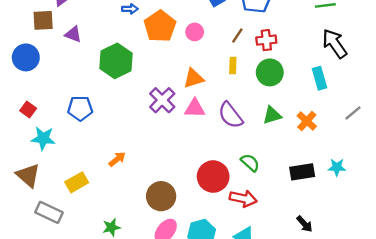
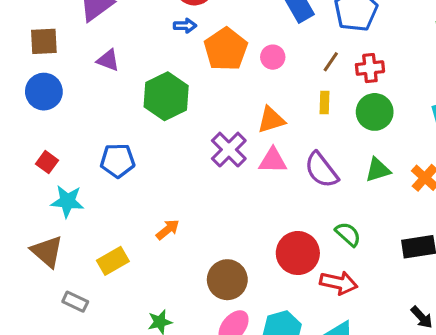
brown square: (43, 20) -> (44, 41), moved
gray rectangle: (49, 212) -> (75, 302), size x0.7

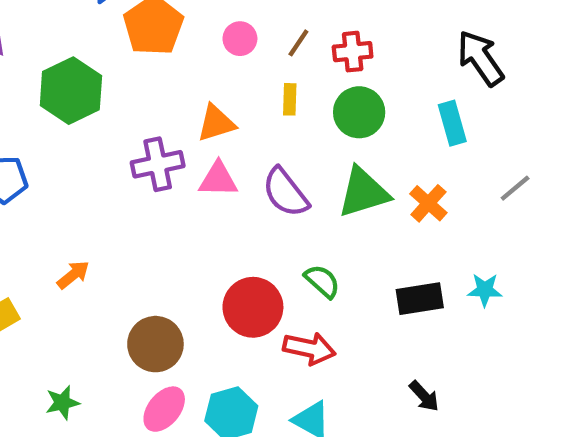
pink circle: (273, 57) -> (240, 39), moved
purple cross: (229, 150) -> (158, 164), turned 33
green triangle: (378, 170) -> (363, 192), size x1.5

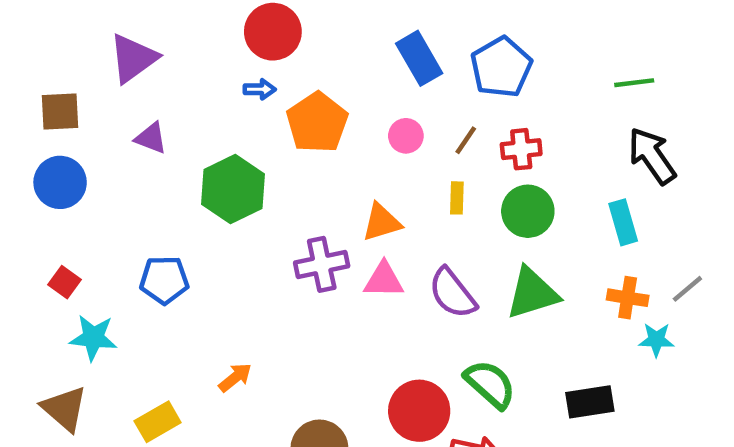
orange cross: (428, 203) -> (628, 298), moved, turned -33
green semicircle: (322, 281) -> (490, 384), size x1.4
cyan star: (485, 290) -> (656, 340), moved

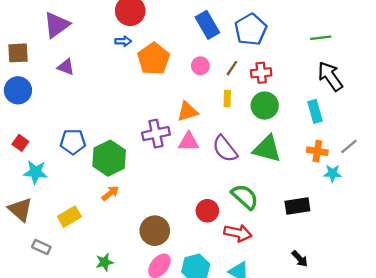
green hexagon: (233, 189) -> (109, 158), moved
green triangle: (532, 293) -> (267, 149), turned 32
red circle: (419, 411) -> (207, 211), size x0.7

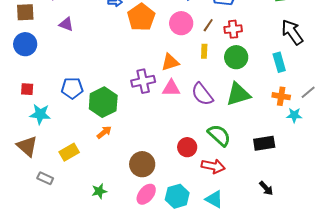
pink circle: (200, 66) -> (181, 23), size x1.5
red square: (20, 143) -> (27, 89), turned -32
green triangle: (267, 149) -> (238, 94), turned -32

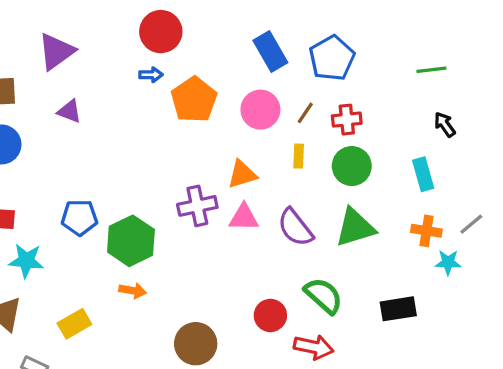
black arrow: (292, 32) -> (445, 125), size x0.6
orange arrow: (104, 132) -> (133, 291), turned 49

